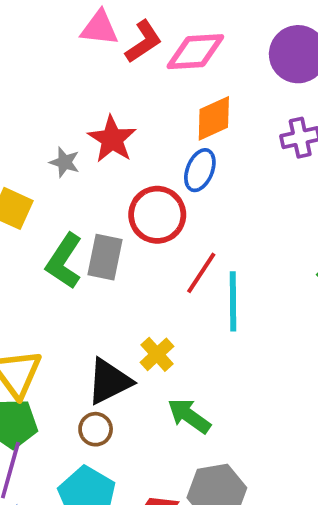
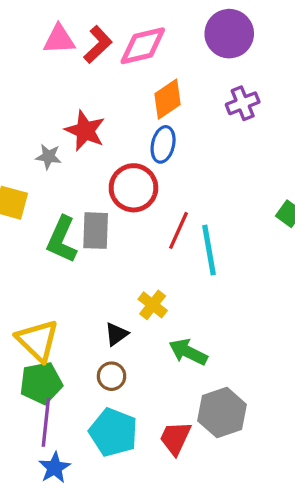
black triangle: (109, 381) -> (116, 334), size x0.6

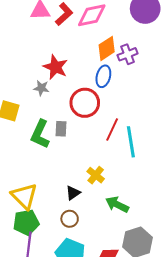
purple cross: (243, 103) -> (128, 54), moved
gray star: (48, 157) -> (41, 88), moved
gray rectangle: (96, 231) -> (61, 129), size x0.7

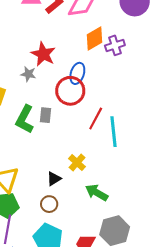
blue ellipse: (103, 76) -> (77, 73), moved

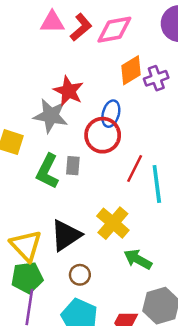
gray star: (28, 74) -> (51, 116), size x1.8
yellow cross: (77, 163) -> (113, 223), size x1.5
black triangle: (54, 179) -> (66, 235), moved, size x1.8

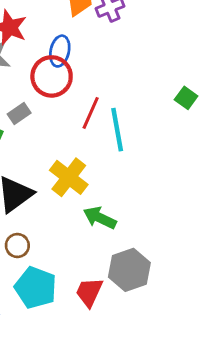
gray rectangle: (73, 166) -> (19, 114), turned 54
brown circle: (80, 275) -> (17, 246), moved

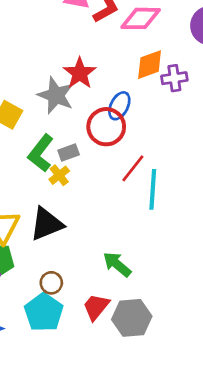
yellow cross: (69, 177) -> (59, 175), moved, size x0.6
brown circle: (17, 246) -> (51, 283), moved
red trapezoid: (89, 292) -> (96, 307), moved

